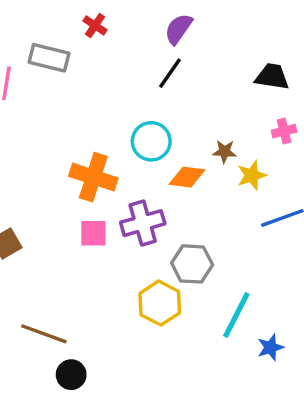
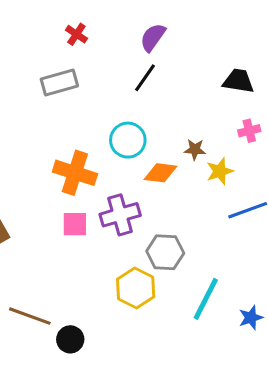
gray rectangle: (49, 58) -> (59, 83), moved, turned -30
blue star: (270, 347) -> (251, 318), moved
black circle: (71, 375) -> (70, 339), moved

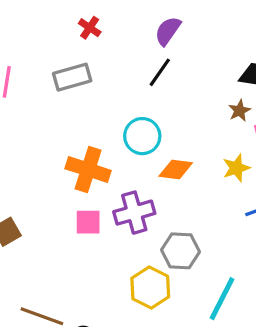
brown star: (195, 149) -> (239, 111), moved, turned -30

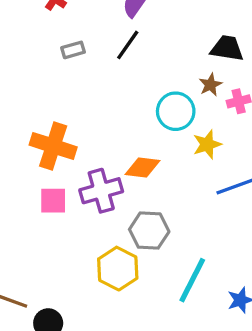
gray rectangle: (72, 77) -> (73, 50), moved, size x0.6
cyan circle: (142, 136) -> (176, 111), moved
orange diamond: (176, 170) -> (143, 168), moved

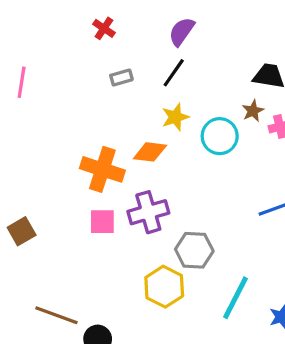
yellow star: (207, 144) -> (175, 117), moved
orange diamond: (143, 168) -> (150, 152), moved

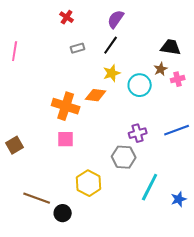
purple cross: (148, 212) -> (138, 133), moved, size x0.7
yellow hexagon: (164, 287) -> (89, 183), moved

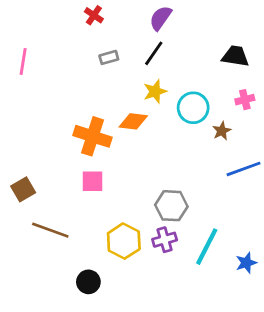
brown star: (161, 69) -> (222, 131), moved
purple cross: (138, 133) -> (165, 240), moved
brown line: (37, 198) -> (50, 230), moved

